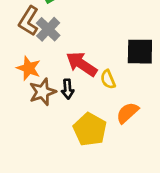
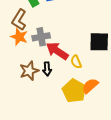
gray cross: (48, 29) -> (41, 37), moved, turned 36
orange star: (29, 68) -> (19, 37), moved
yellow pentagon: (90, 129) -> (74, 91), moved

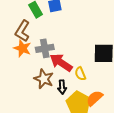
black arrow: (47, 69) -> (62, 87), moved
brown star: (29, 71) -> (44, 79), moved, turned -30

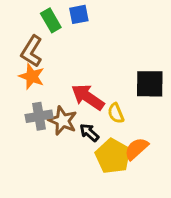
gray cross: (45, 48) -> (39, 116), moved
black arrow: (62, 87) -> (89, 132), turned 136

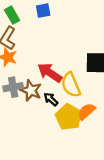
green rectangle: (51, 20) -> (12, 15), moved
yellow semicircle: (116, 113) -> (71, 85), size x1.6

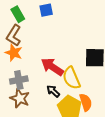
brown star: (31, 90) -> (20, 98), moved
orange semicircle: (86, 111) -> (86, 102), turned 114

